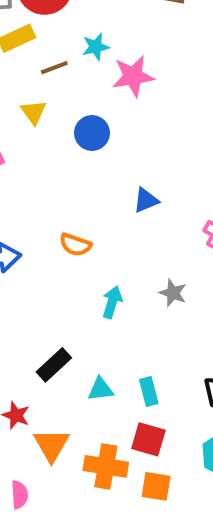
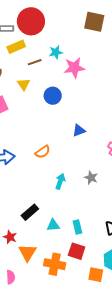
orange semicircle: (75, 245) -> (43, 152), turned -56
orange square: (156, 486) -> (96, 275), moved

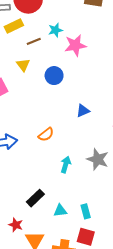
gray star: (91, 178) -> (98, 159), size x1.5

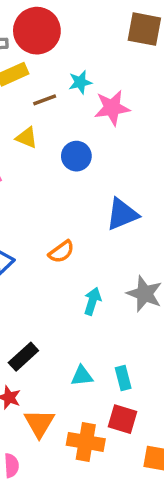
yellow triangle: (23, 65) -> (27, 138), turned -32
blue triangle: (83, 111) -> (122, 214), size x1.5
black rectangle: (35, 198) -> (23, 357), moved

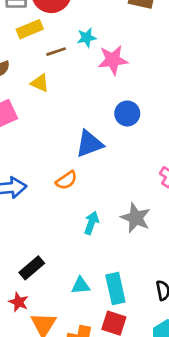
blue circle: (76, 156) -> (127, 113), moved
blue triangle: (122, 214) -> (89, 144), moved
cyan rectangle: (123, 378) -> (115, 289), size x1.5

